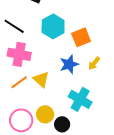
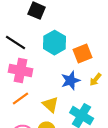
yellow triangle: (41, 79) -> (51, 105), moved

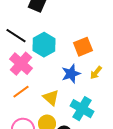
cyan hexagon: (55, 43) -> (44, 45), moved
pink cross: (21, 71) -> (21, 64), turned 30

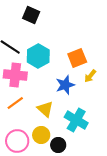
pink cross: (21, 64) -> (15, 75), turned -35
yellow arrow: (96, 73) -> (90, 76), moved

